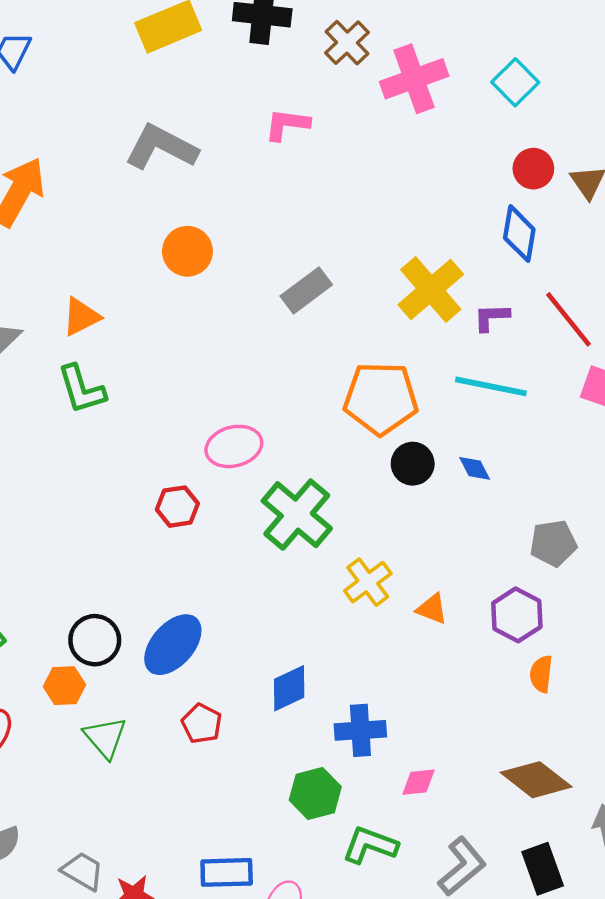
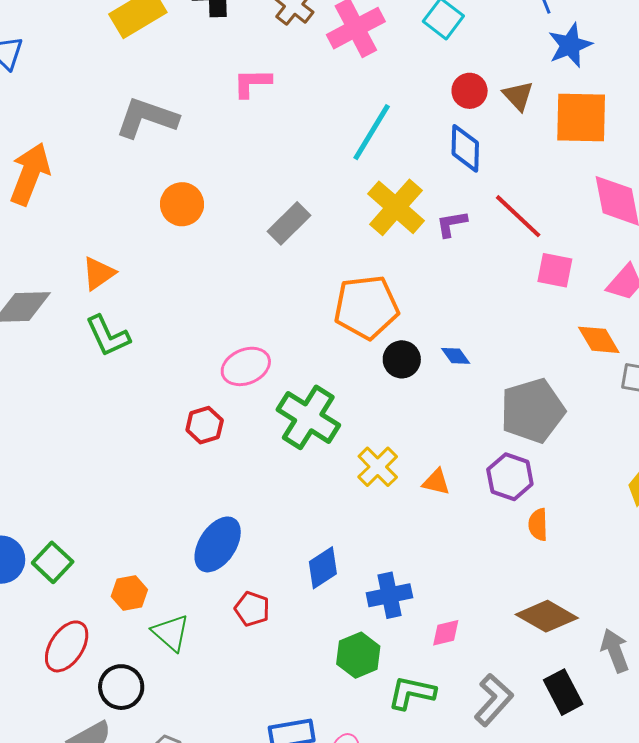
cyan line: (491, 386) -> (372, 132), moved, turned -62
gray pentagon: (553, 543) -> (533, 411), size x1.6
black circle: (95, 640) -> (121, 687), moved

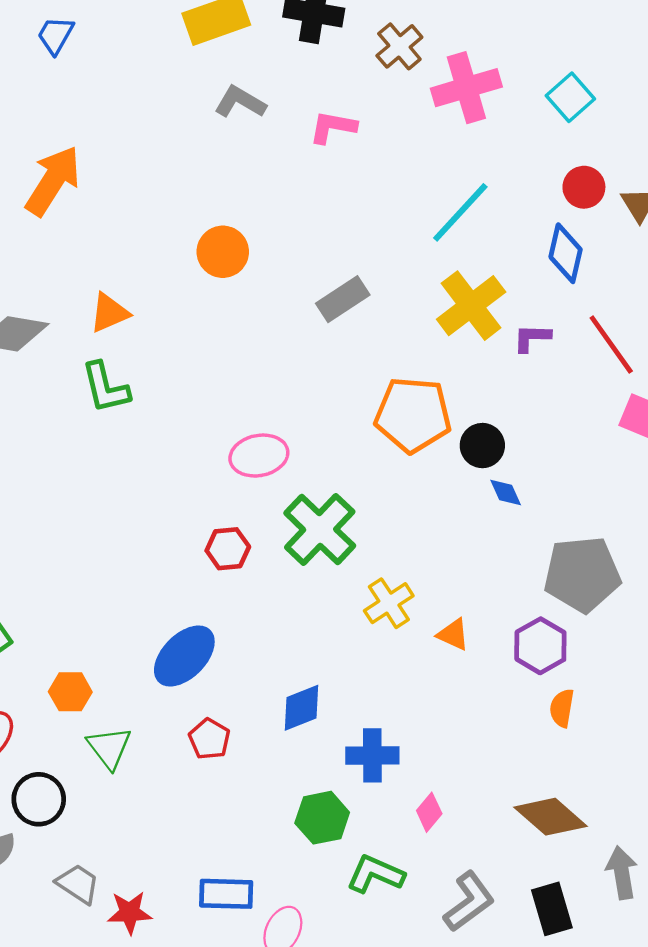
gray L-shape: (147, 118) -> (240, 102), moved, size x0.7
black circle: (402, 359) -> (482, 446), moved
red hexagon: (205, 425) -> (228, 549), moved
pink diamond: (446, 633) -> (429, 812), turned -48

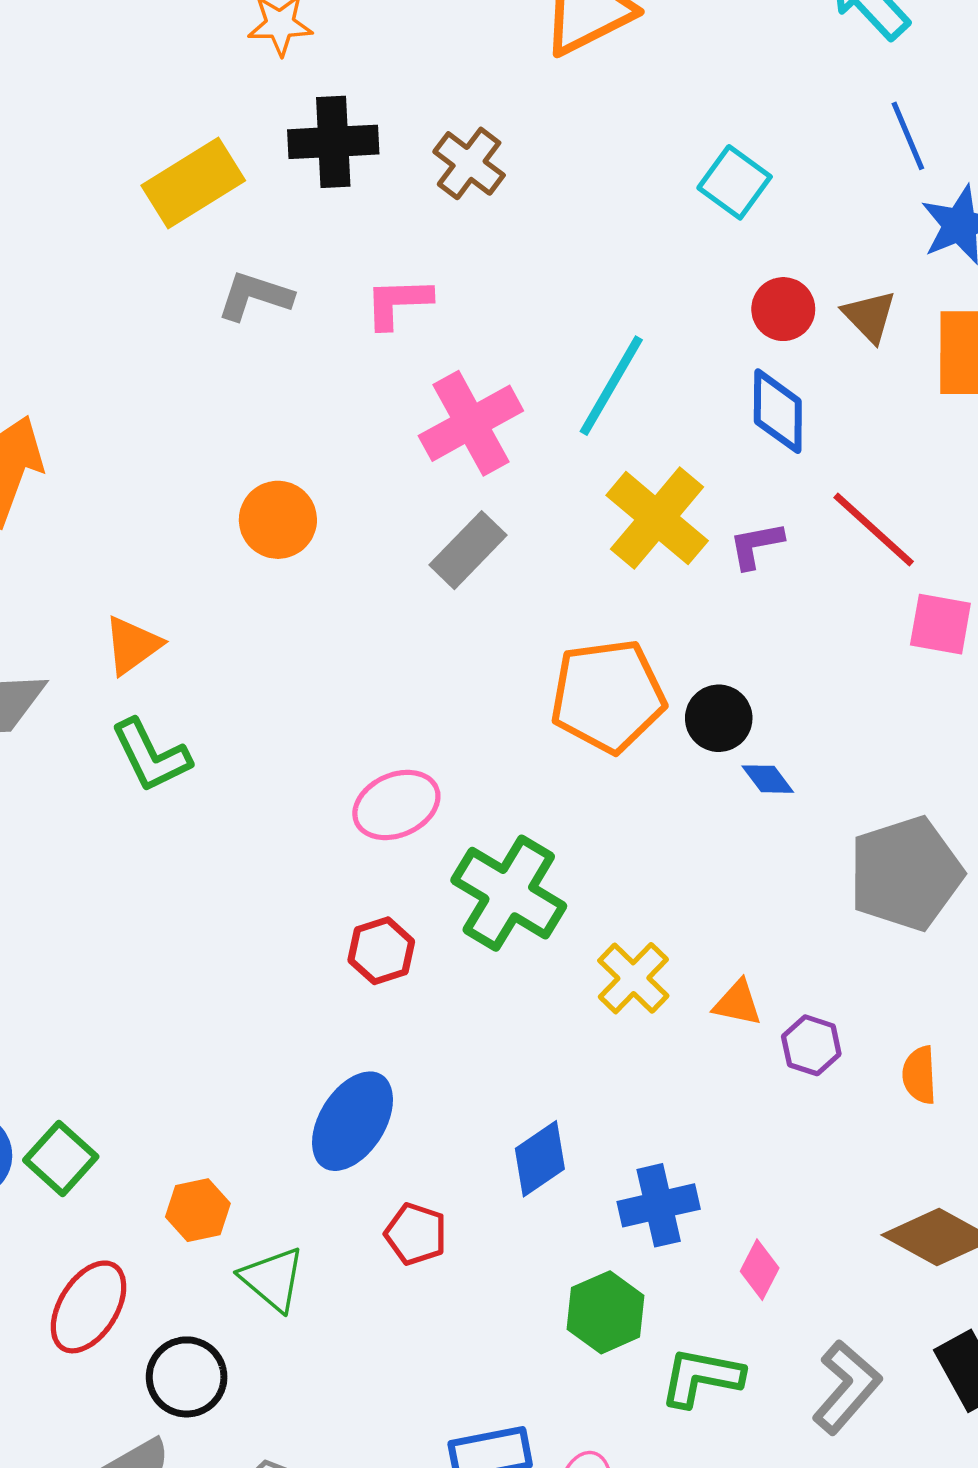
pink cross: (466, 88) -> (471, 423), moved
purple hexagon: (540, 646) -> (811, 1045), moved, size x0.7

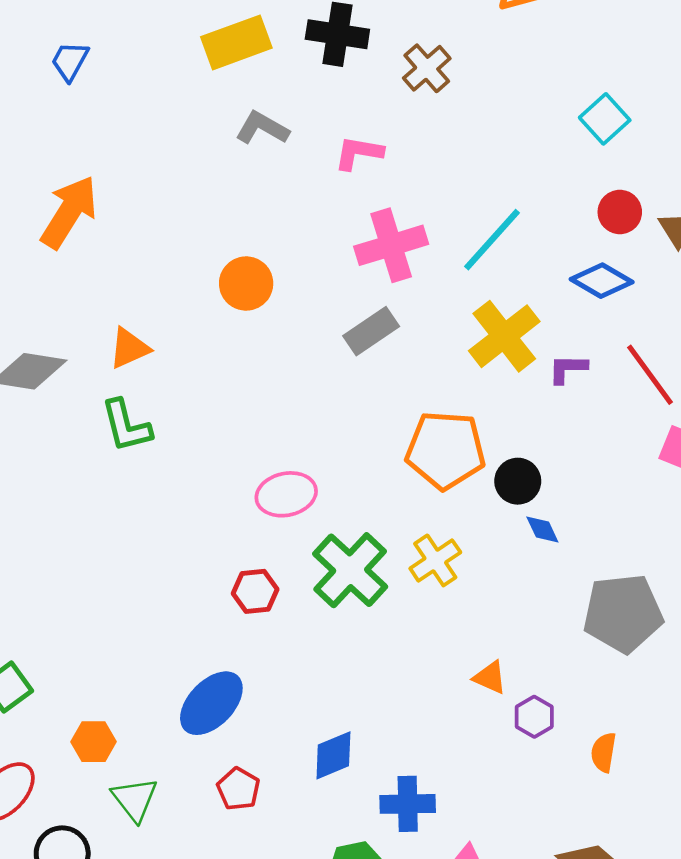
blue diamond: (778, 411) -> (602, 281), turned -72
yellow cross: (633, 978) -> (435, 560), moved

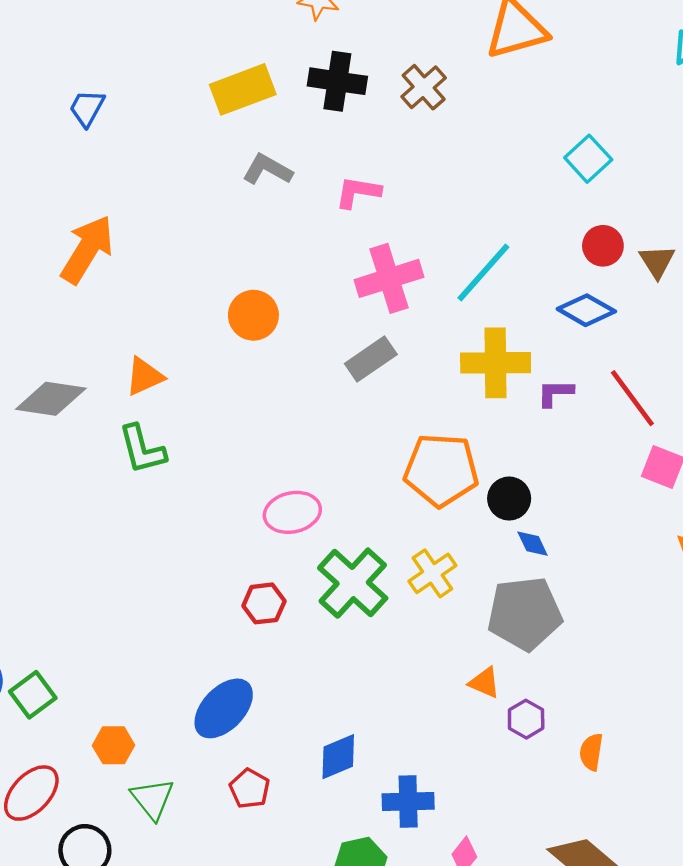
brown cross: (427, 68) -> (424, 87), moved
yellow cross: (504, 336) -> (496, 363), turned 38
gray pentagon: (623, 613) -> (525, 614), moved

